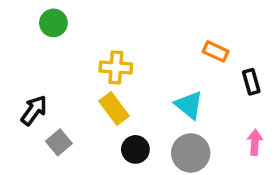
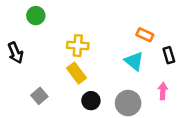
cyan triangle: (189, 105) -> (134, 61), moved
black arrow: (34, 110) -> (15, 53), moved, turned 120
pink arrow: (255, 142) -> (163, 91), moved

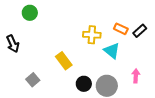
yellow cross: (78, 46) -> (92, 35), moved
black rectangle: (169, 55) -> (140, 31), moved, turned 64
black circle: (91, 101) -> (84, 84), moved

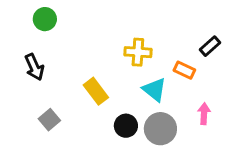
orange rectangle: (121, 29) -> (184, 70), moved
black arrow: (13, 44) -> (34, 67), moved
cyan triangle: (112, 51) -> (154, 90), moved

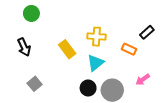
cyan triangle: (154, 90) -> (95, 63), moved, turned 42
yellow rectangle: (96, 91) -> (67, 49), moved
pink arrow: (204, 114) -> (143, 80), turned -128

